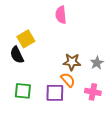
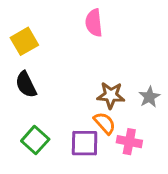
yellow square: (26, 39) -> (24, 41), moved
green square: (23, 91) -> (35, 140), turned 36
pink cross: (93, 92) -> (129, 142), moved

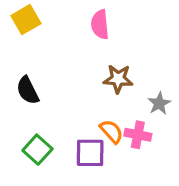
yellow square: (24, 41) -> (26, 20), moved
brown star: (111, 95) -> (118, 79), moved
pink cross: (129, 142) -> (138, 135), moved

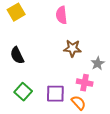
orange semicircle: (111, 131) -> (79, 103), moved

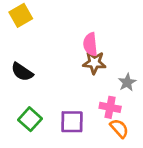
pink semicircle: (61, 15) -> (90, 44), moved
black semicircle: (17, 55) -> (22, 72), turned -30
orange semicircle: (79, 103) -> (119, 128), moved

